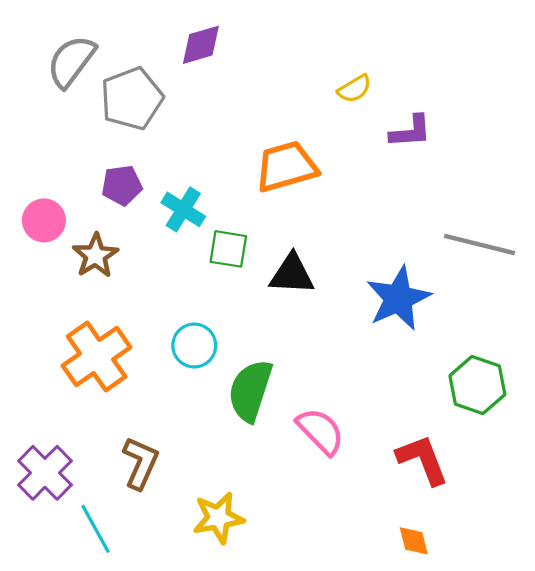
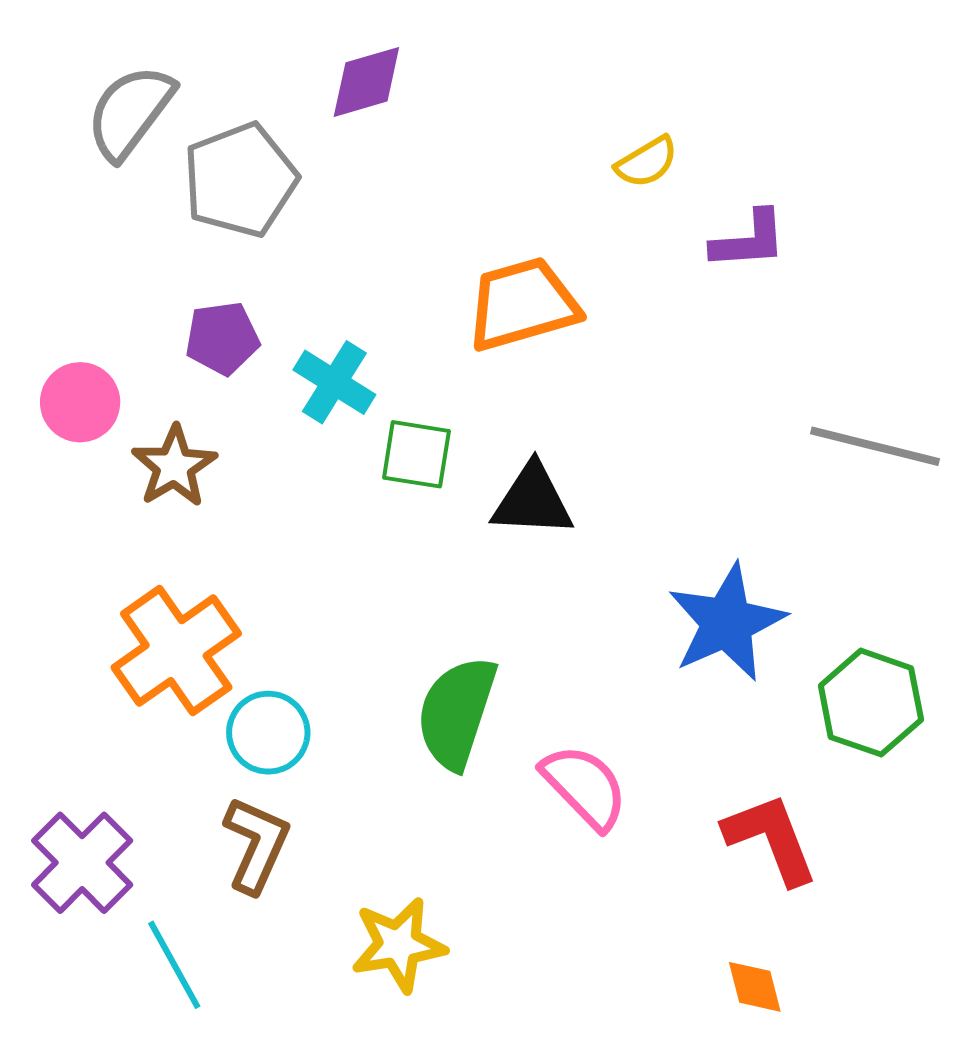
blue star: (398, 298) -> (727, 622), moved
cyan circle: (194, 346) -> (268, 733), moved

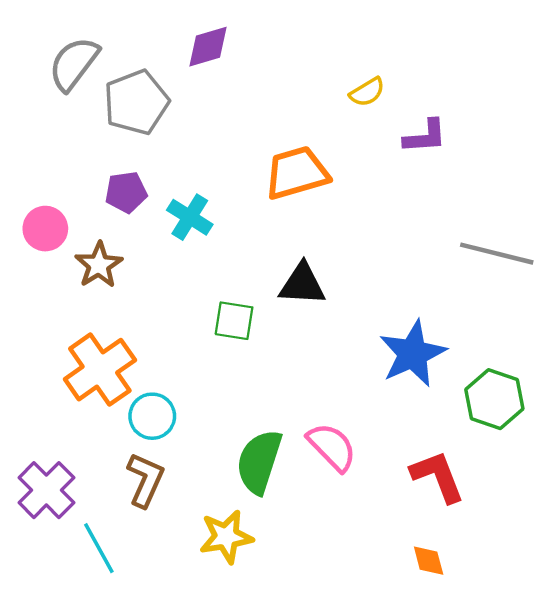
green square: (416, 454) -> (234, 321), moved
green semicircle: (456, 713) -> (259, 462), moved

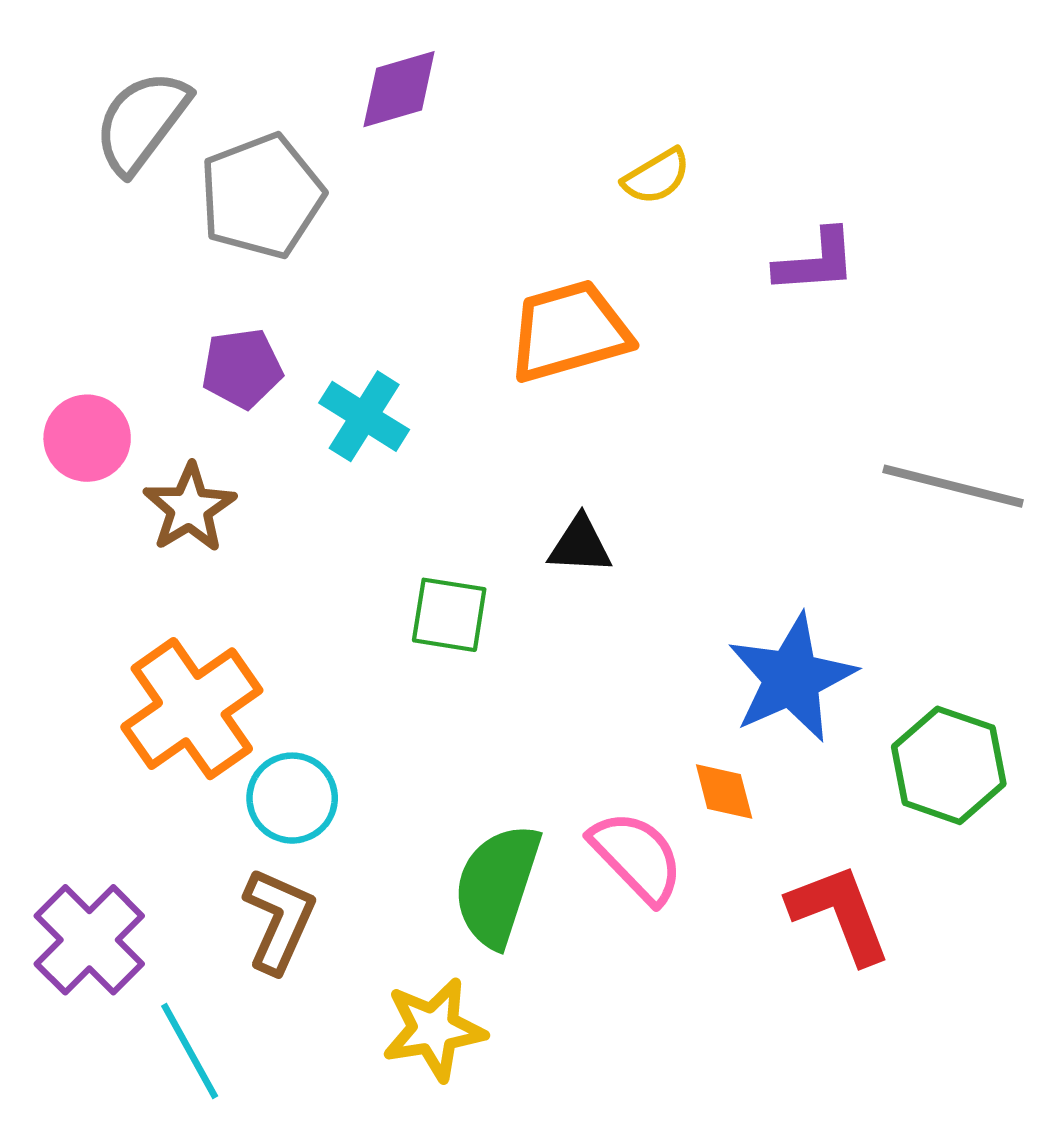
yellow semicircle: (367, 92) -> (656, 176), moved
black triangle: (302, 284) -> (580, 545), size x0.7
orange diamond: (429, 561) -> (724, 791), moved

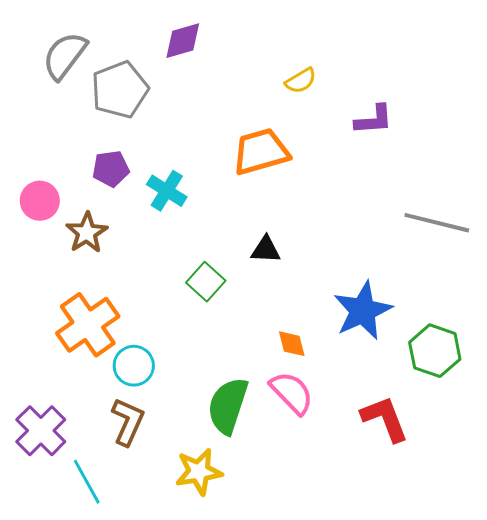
green square: (449, 615) -> (206, 282), turned 33
orange diamond: (724, 791) -> (292, 344), moved

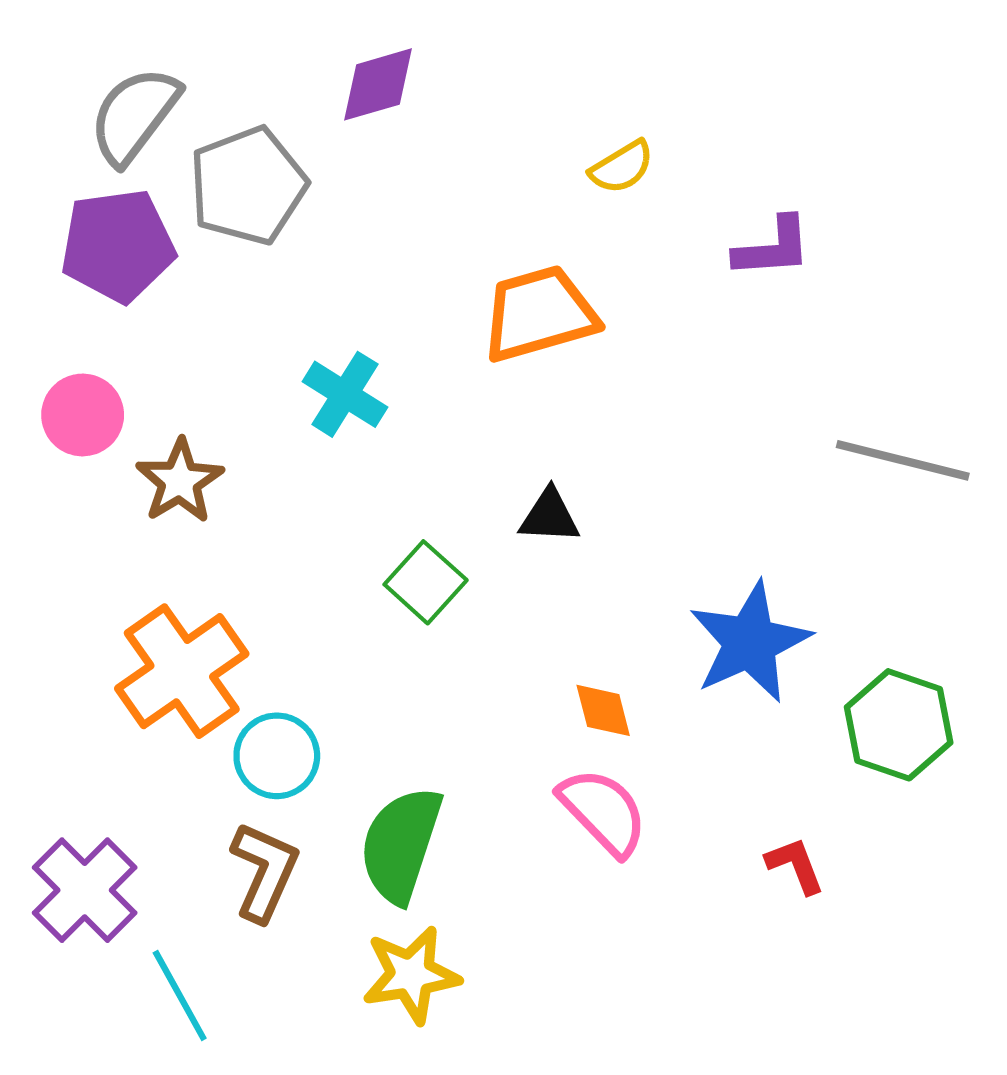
purple pentagon: (111, 169) -> (118, 246), moved, size x1.5
green semicircle: (228, 406) -> (401, 845), moved
red L-shape: (385, 419) -> (795, 865), size x0.6

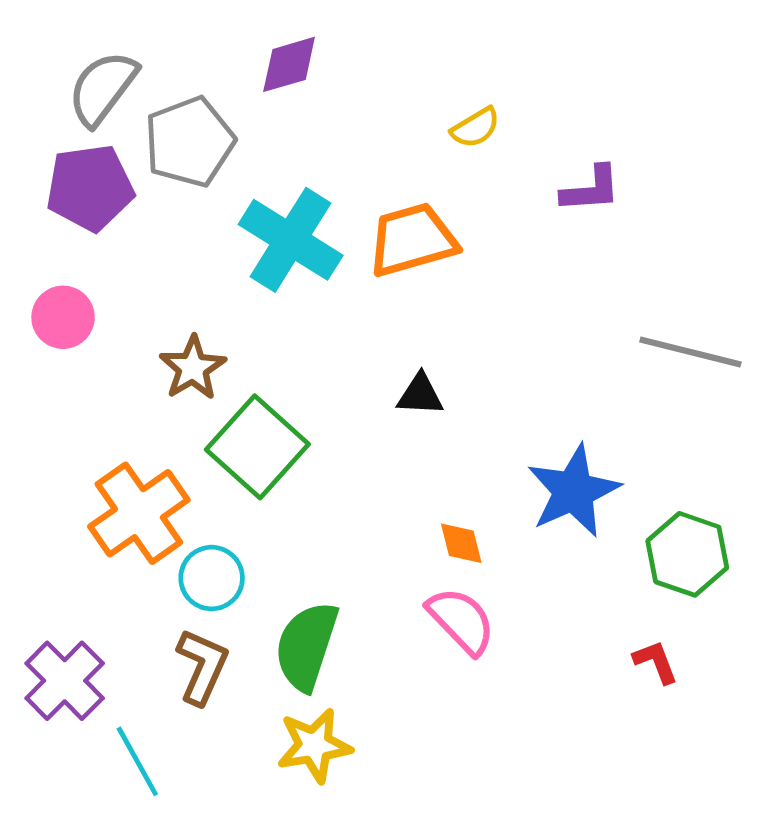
cyan cross: (345, 394) -> (291, 240), moved, size x1.6
brown star: (180, 481) -> (193, 368), moved
green square: (426, 582) -> (257, 447), moved, size x1.6
red L-shape: (795, 865) -> (656, 662), moved

